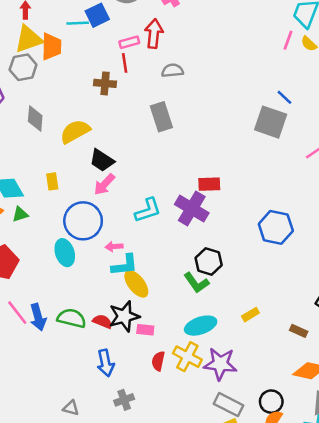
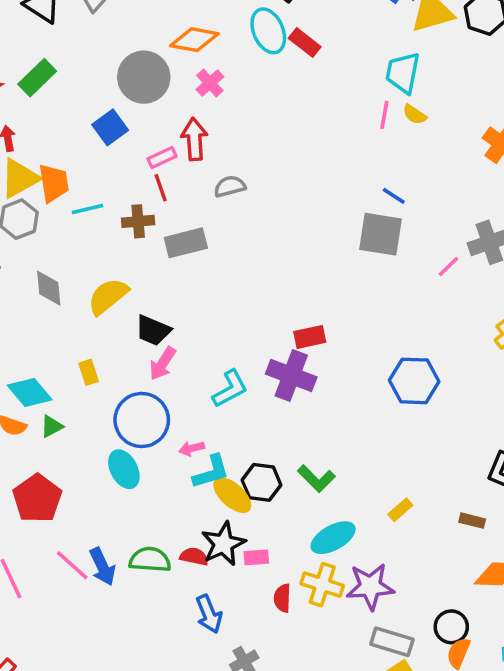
cyan line: (78, 23) -> (88, 209), moved
gray rectangle: (161, 117) -> (186, 243), moved, turned -76
black hexagon: (209, 261) -> (262, 482), moved

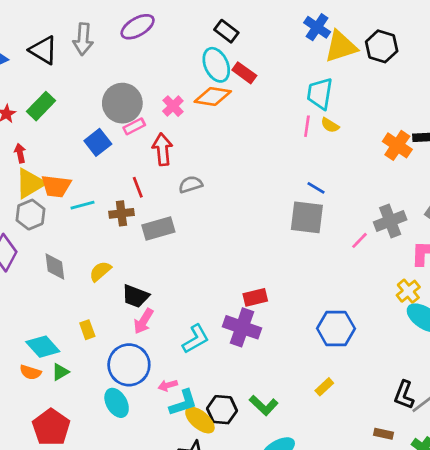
orange diamond: (194, 40) -> (213, 96), moved
pink rectangle: (162, 157) -> (134, 126), moved
orange trapezoid: (54, 183) -> (56, 186), turned 108
yellow semicircle: (108, 296) -> (100, 271), size x0.7
yellow rectangle: (400, 510) -> (324, 387), moved

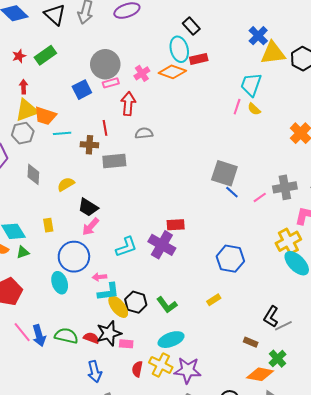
red rectangle: (244, 73) -> (199, 59), turned -60
blue line: (316, 188) -> (232, 192), moved
yellow cross: (408, 291) -> (288, 241), size x1.4

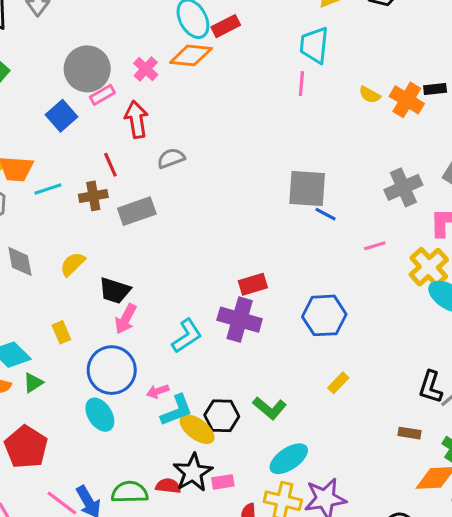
yellow semicircle: (254, 109) -> (370, 95), moved
pink line: (260, 197) -> (375, 246), moved, turned 32
blue hexagon: (230, 259) -> (324, 315), moved

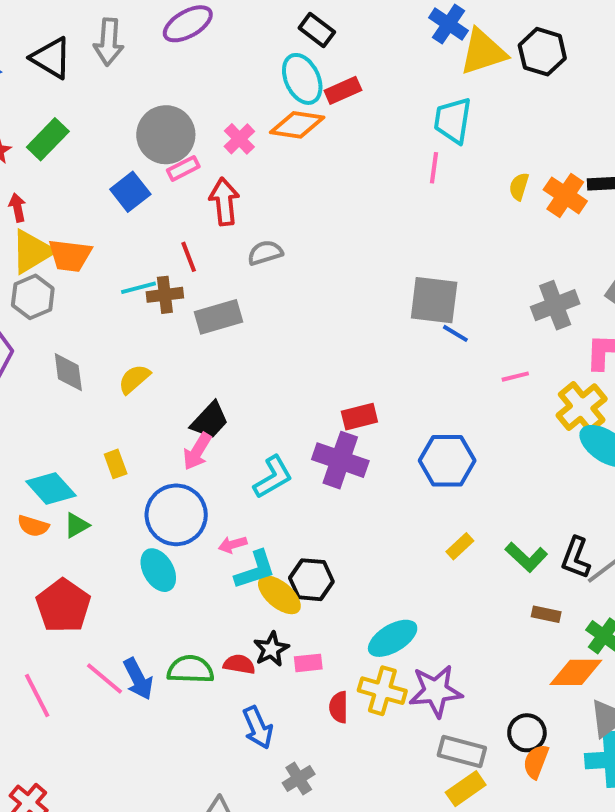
yellow semicircle: (370, 95) -> (519, 187), turned 75
cyan line: (48, 189) -> (138, 288), moved
black trapezoid: (115, 291) -> (210, 420), moved, turned -68
green L-shape: (270, 408) -> (526, 557), moved
black star: (193, 473) -> (271, 649), size x0.7

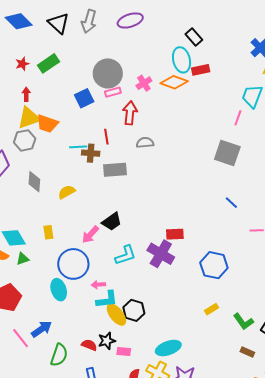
gray square: (434, 300) -> (227, 153), moved
black trapezoid: (210, 420) -> (112, 222), moved
green semicircle: (190, 669) -> (59, 355), moved, turned 95
blue arrow: (138, 679) -> (42, 329), moved, turned -110

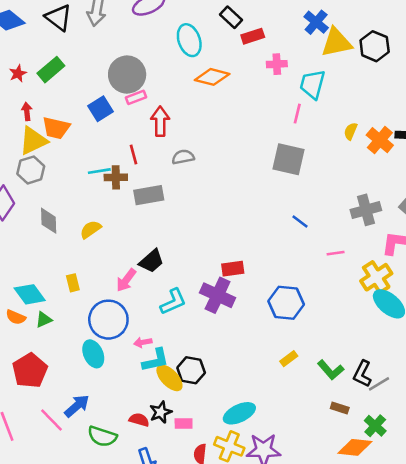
cyan ellipse: (182, 60) -> (189, 40), moved
red rectangle: (201, 70) -> (253, 36), moved
pink cross: (144, 83) -> (277, 64), moved, turned 35
orange trapezoid: (47, 124) -> (56, 128), moved
green semicircle: (59, 355) -> (102, 436), turned 95

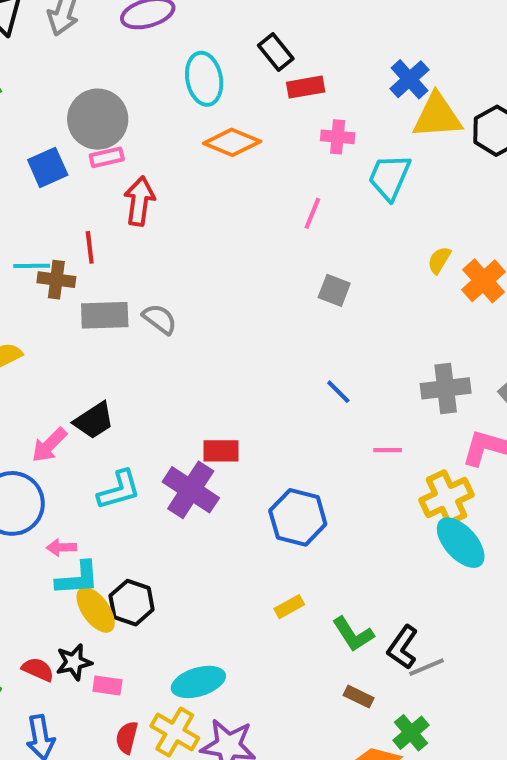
pink line: (297, 114) -> (312, 213), moved
gray semicircle: (183, 157) -> (160, 319), moved, turned 40
gray square: (288, 159) -> (334, 290), size x0.6

